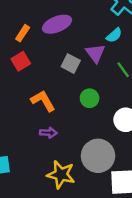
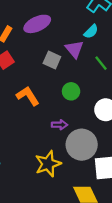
purple arrow: (48, 133) -> (59, 125), moved
yellow star: (61, 175) -> (48, 164), turned -30

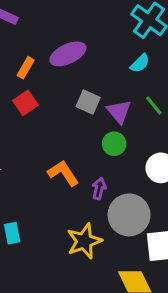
purple triangle: (74, 49) -> (119, 111), moved
orange L-shape: (28, 96) -> (63, 173), moved
purple arrow: (59, 125) -> (99, 189), turned -77

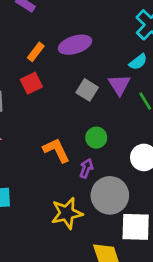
purple triangle: (119, 111) -> (119, 85), moved
green circle: (114, 144) -> (96, 138), moved

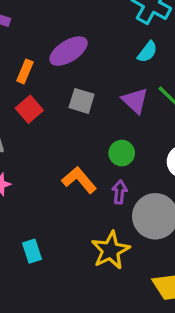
purple triangle: (119, 85) -> (135, 101), moved
gray square: (87, 90) -> (82, 101), moved

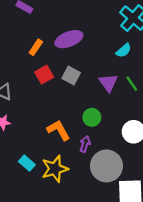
red square: (29, 109) -> (44, 75), moved
yellow star: (110, 250) -> (55, 169), moved
cyan rectangle: (32, 251) -> (27, 163), moved, turned -42

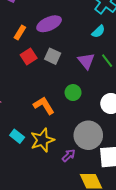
purple arrow: (85, 144) -> (69, 155), moved, turned 32

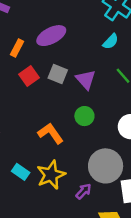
purple triangle: (86, 61) -> (86, 80), moved

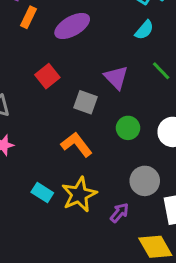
orange rectangle: (17, 48) -> (28, 17), moved
gray square: (58, 74) -> (85, 102), moved
green circle: (84, 116) -> (128, 128), moved
gray circle: (106, 166) -> (145, 181), size x0.7

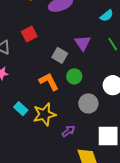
red square: (47, 76) -> (29, 34), moved
green circle: (128, 128) -> (74, 76), moved
gray circle: (145, 181) -> (88, 103), moved

